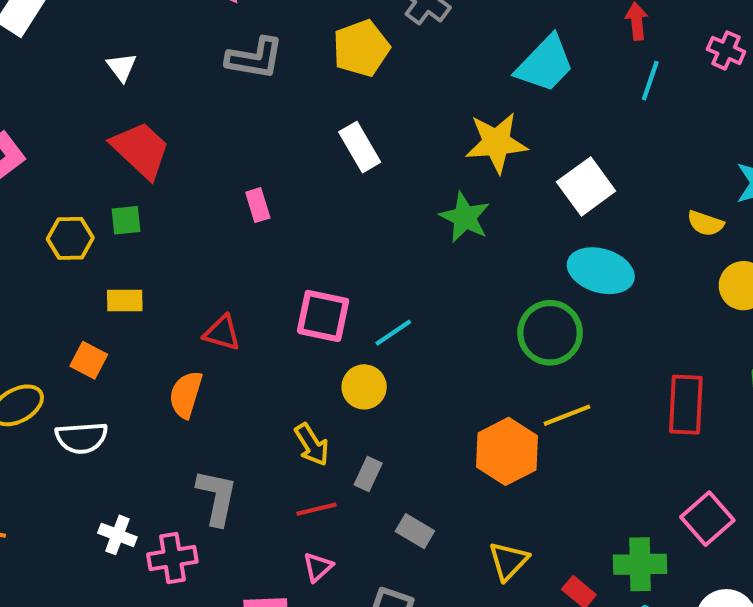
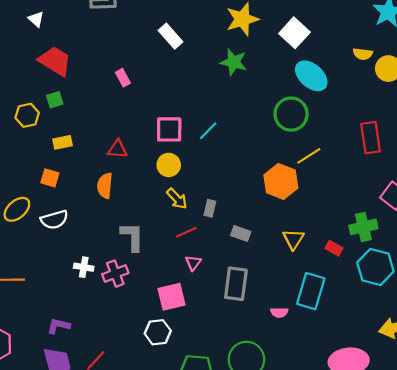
yellow semicircle: (705, 223) -> (363, 54), moved
cyan ellipse: (601, 271) -> (311, 76), turned 36
yellow circle: (364, 387) -> (169, 165), moved

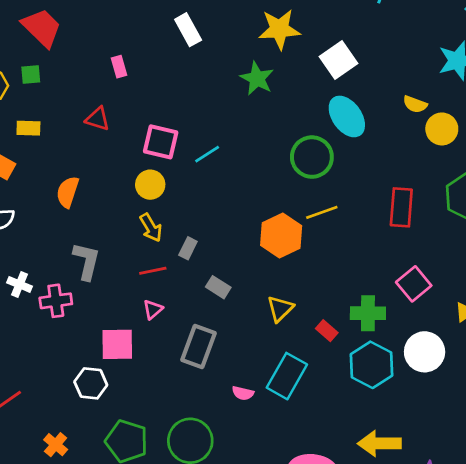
red triangle: (117, 149) -> (98, 119), moved

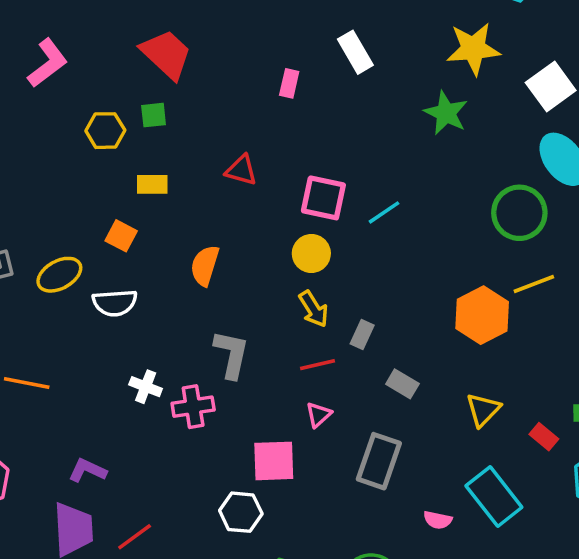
pink rectangle: (119, 67) -> (289, 83), moved, turned 30
cyan rectangle: (287, 376) -> (494, 496), turned -66

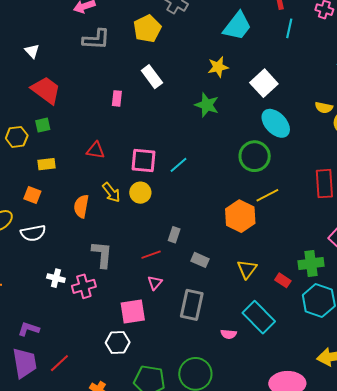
yellow star: (473, 49) -> (218, 67), size x0.7
yellow arrow: (314, 309) -> (111, 192), moved

